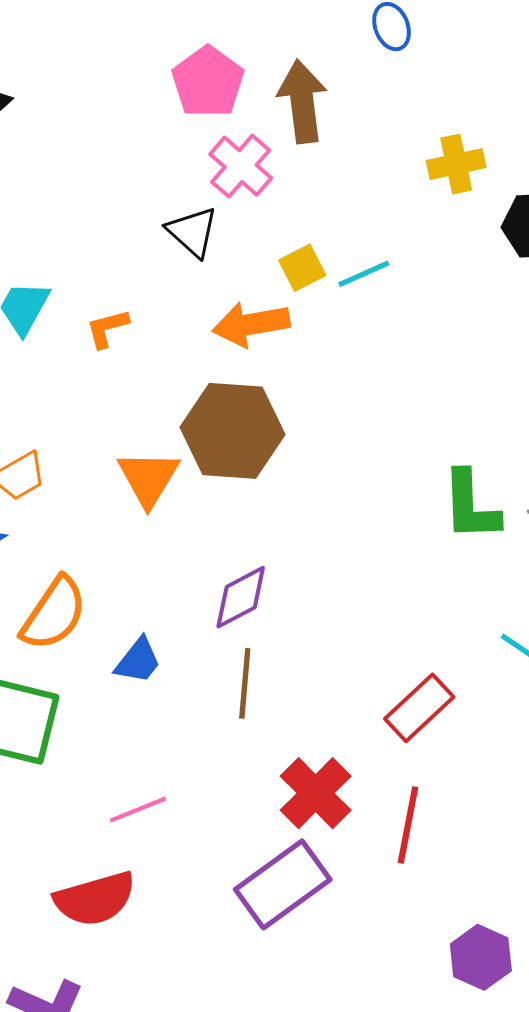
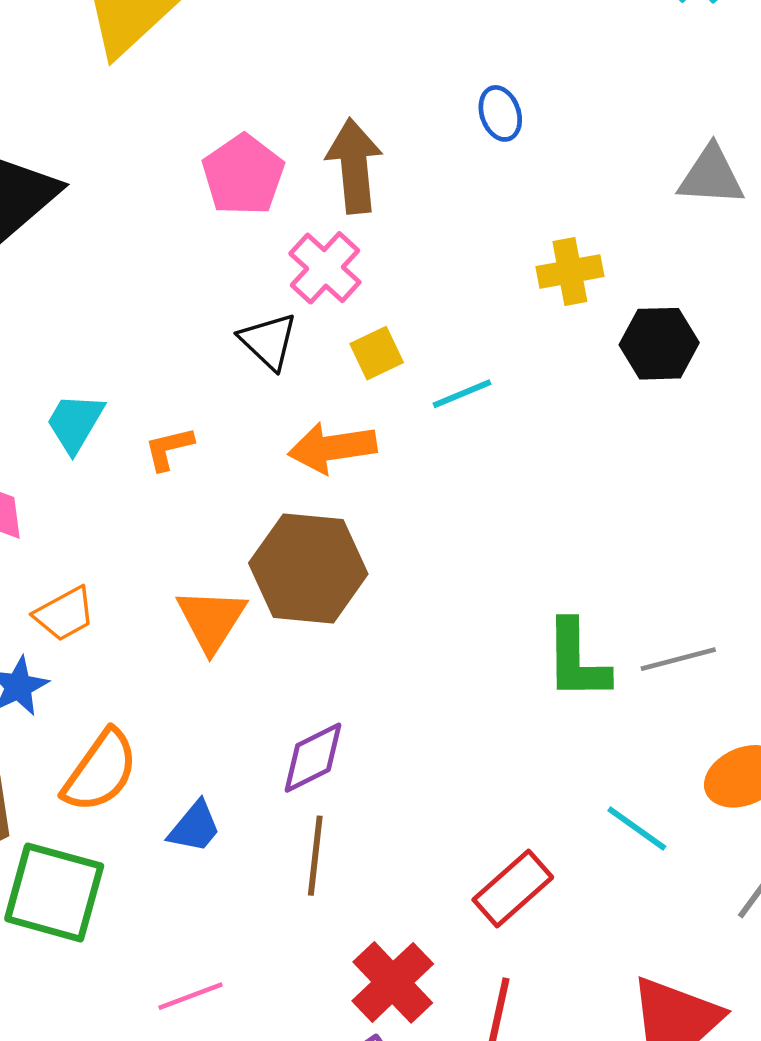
pink pentagon: (208, 82) -> (243, 175), moved
brown arrow: (302, 101) -> (354, 166), moved
yellow square: (302, 268) -> (377, 353), moved

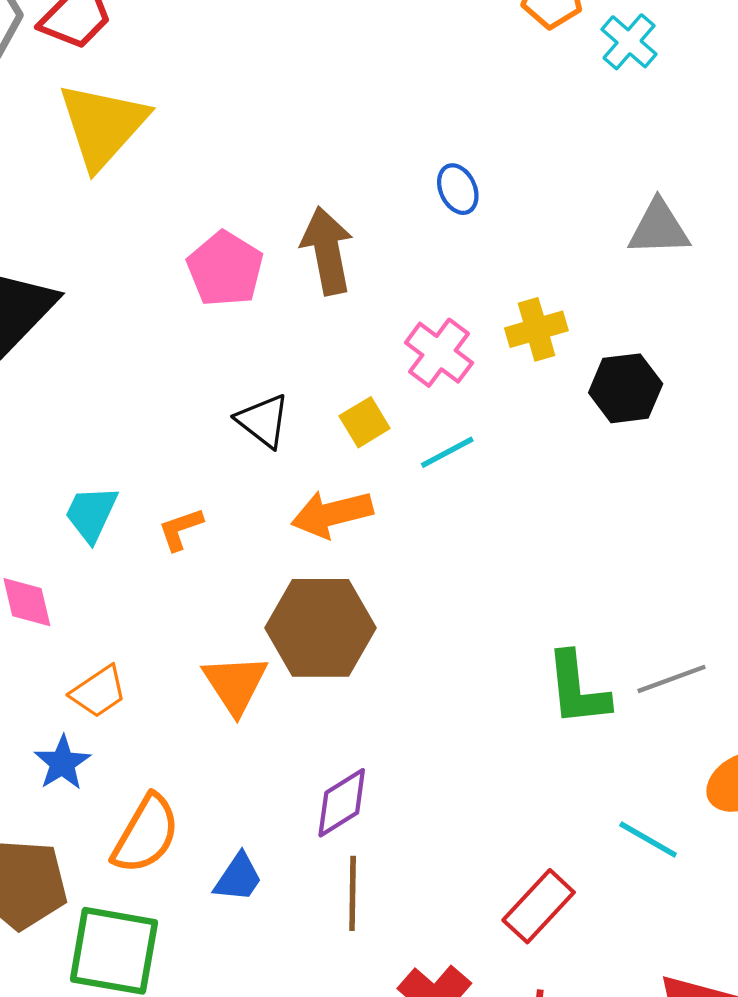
pink cross: (325, 268) -> (439, 353), moved

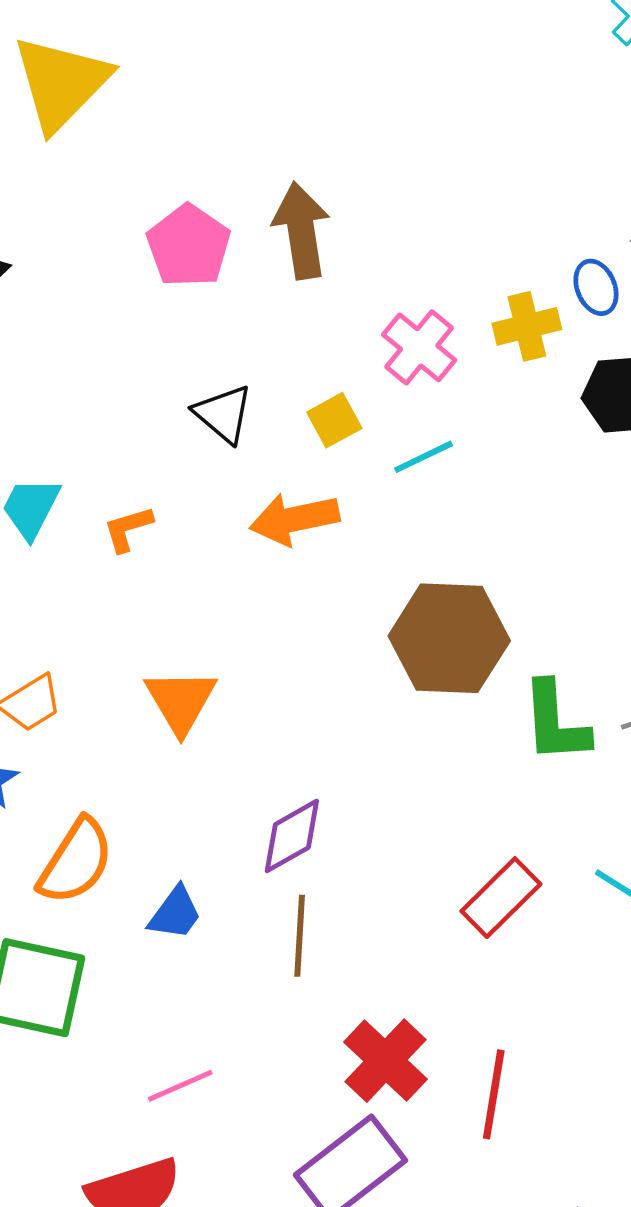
blue ellipse: (458, 189) -> (596, 287), moved
brown hexagon: (320, 628) -> (449, 638), moved
red rectangle: (539, 906) -> (501, 898), moved

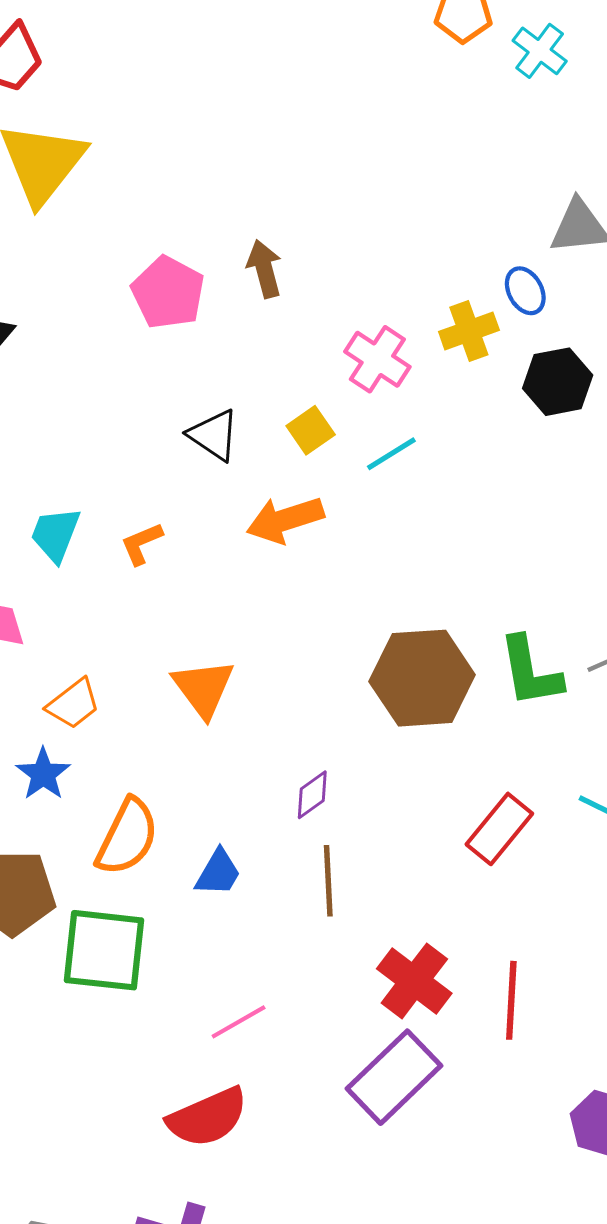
brown arrow: (301, 231) -> (264, 269), size x0.7
brown hexagon: (449, 638) -> (422, 678), moved
purple diamond: (292, 836) -> (312, 795), size x0.7

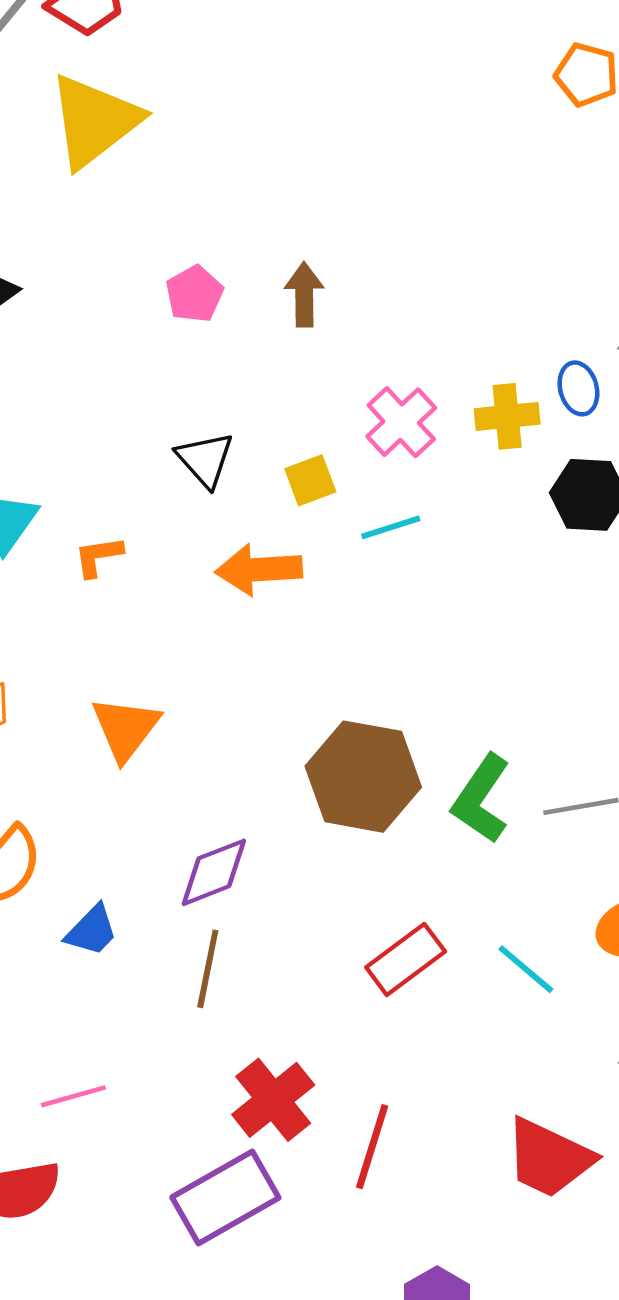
pink pentagon: (168, 293) -> (194, 294), size x0.7
green L-shape: (530, 672) -> (481, 799), turned 30
purple diamond: (312, 795) -> (214, 872), size x1.5

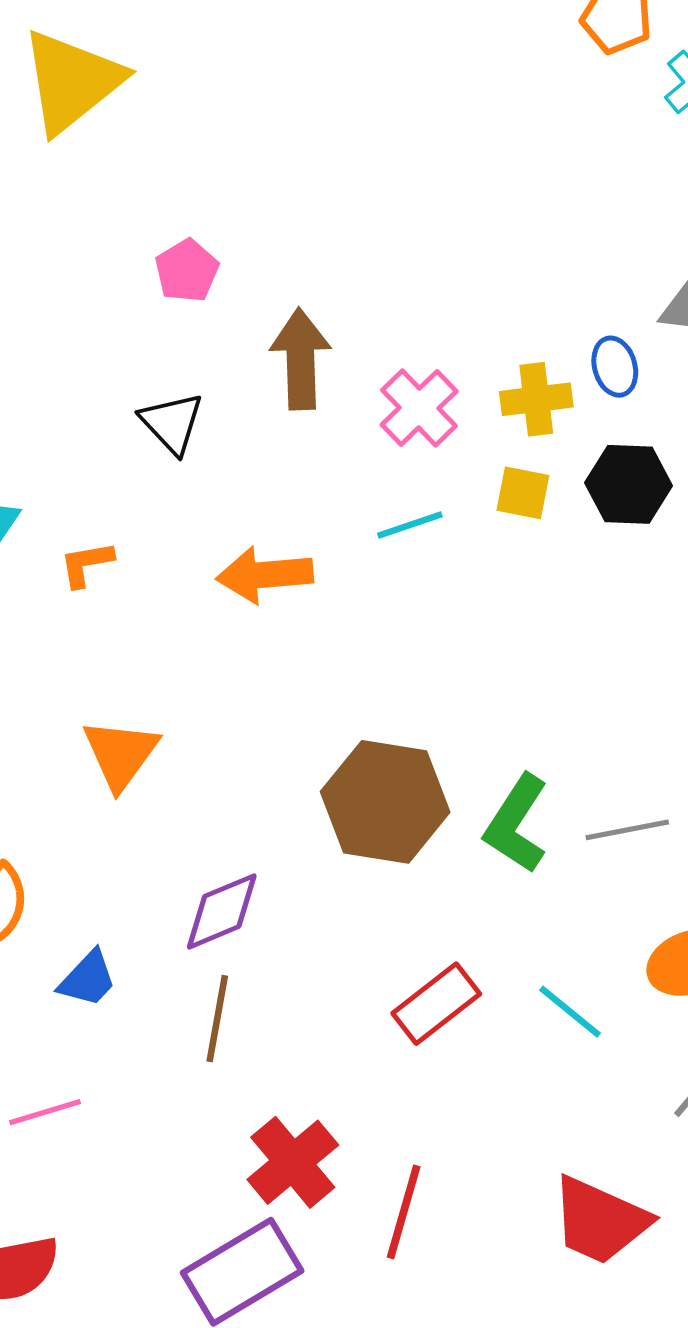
brown arrow: (304, 295) -> (301, 359), moved, size x1.4
black triangle: (205, 459) -> (172, 423), moved
yellow square: (310, 480) -> (523, 493), moved, turned 33
pink line: (73, 1096) -> (45, 1112), moved

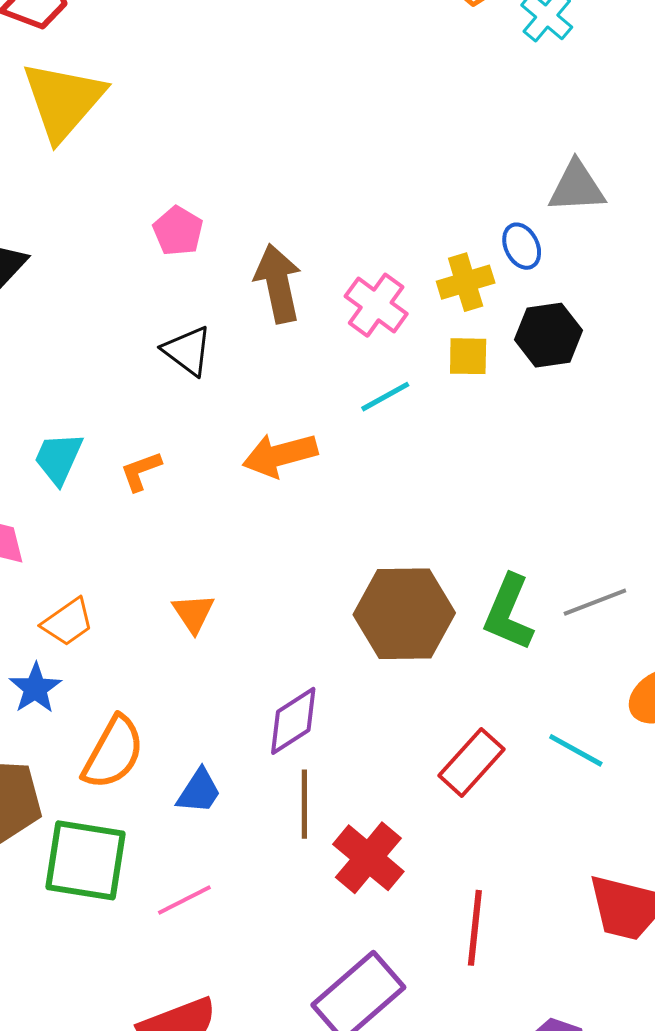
orange triangle: (121, 754) -> (193, 613), size x0.7
red cross: (293, 1162) -> (368, 858), moved

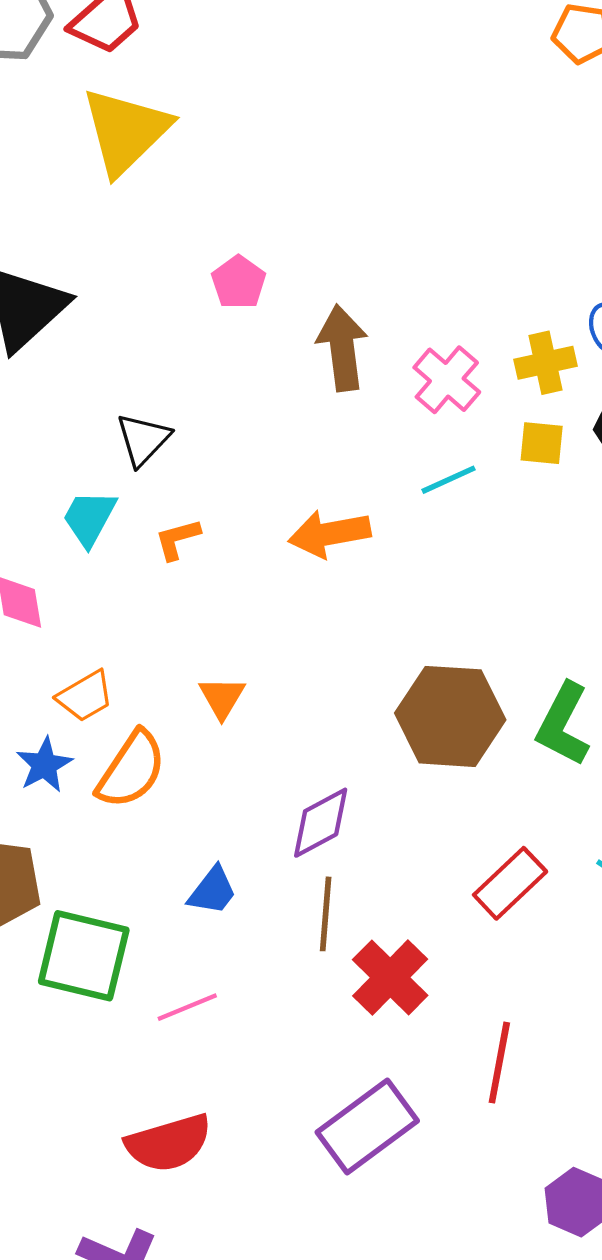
black triangle: (187, 351) -> (143, 439), moved, turned 32
orange semicircle: (113, 753) -> (131, 770), moved

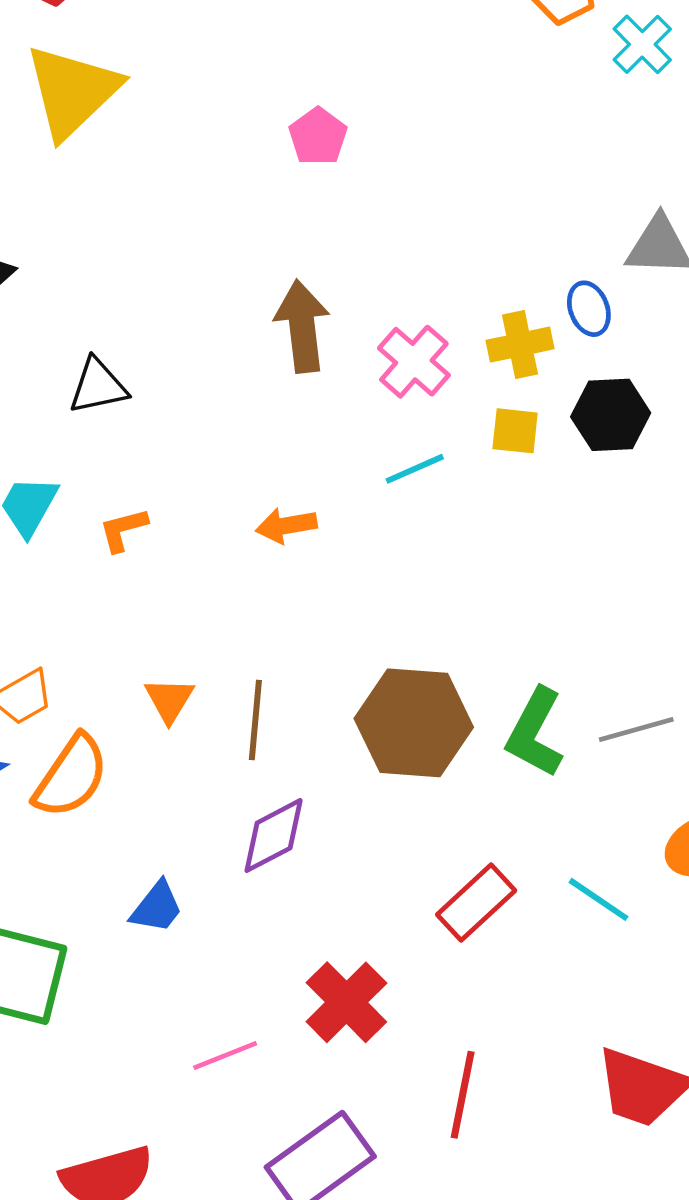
pink pentagon: (239, 282) -> (318, 136), moved
black triangle: (143, 439) -> (98, 386), moved, turned 34
orange arrow: (329, 534) -> (286, 526), size x0.7
brown line: (326, 914) -> (255, 720), moved
pink line: (187, 1007) -> (225, 1055), moved

